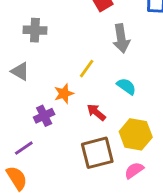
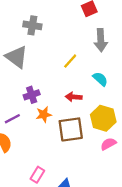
gray triangle: (20, 71) -> (17, 57), size x1.5
orange star: (64, 94) -> (44, 114), moved
red arrow: (96, 112) -> (74, 97), turned -42
pink semicircle: (134, 170) -> (108, 144), moved

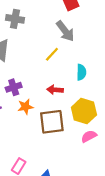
gray arrow: (101, 40) -> (65, 31), moved, turned -35
cyan semicircle: (100, 79) -> (81, 72), turned 49

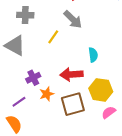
yellow line: (52, 54) -> (53, 37), moved
red arrow: (55, 90) -> (71, 74), size x1.5

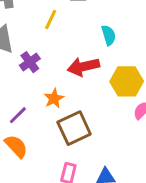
purple cross: (33, 78) -> (30, 62), moved
brown square: (73, 104) -> (74, 128), moved

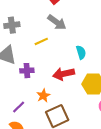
yellow line: (51, 20) -> (41, 41), turned 40
purple cross: (30, 62) -> (27, 71), turned 32

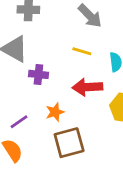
yellow line: (41, 41) -> (82, 51), moved, turned 32

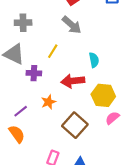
yellow line: (82, 51) -> (53, 51), moved, turned -72
brown square: (69, 143) -> (75, 125), moved, turned -30

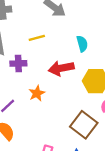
yellow line: (53, 51) -> (37, 38), turned 48
brown square: (75, 125) -> (84, 125), moved

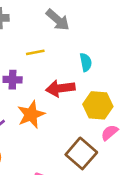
orange star: (37, 93) -> (31, 114), size x1.5

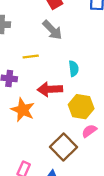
orange star: (31, 114) -> (23, 110), turned -30

